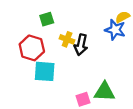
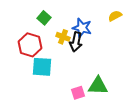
green square: (47, 19) -> (44, 18), turned -32
blue star: (115, 30) -> (82, 28), moved

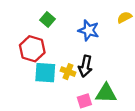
yellow cross: (63, 37) -> (68, 72), moved
black arrow: (76, 42) -> (85, 66), moved

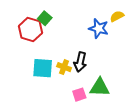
blue star: (89, 30) -> (99, 28), moved
red hexagon: (32, 49) -> (30, 29), moved

